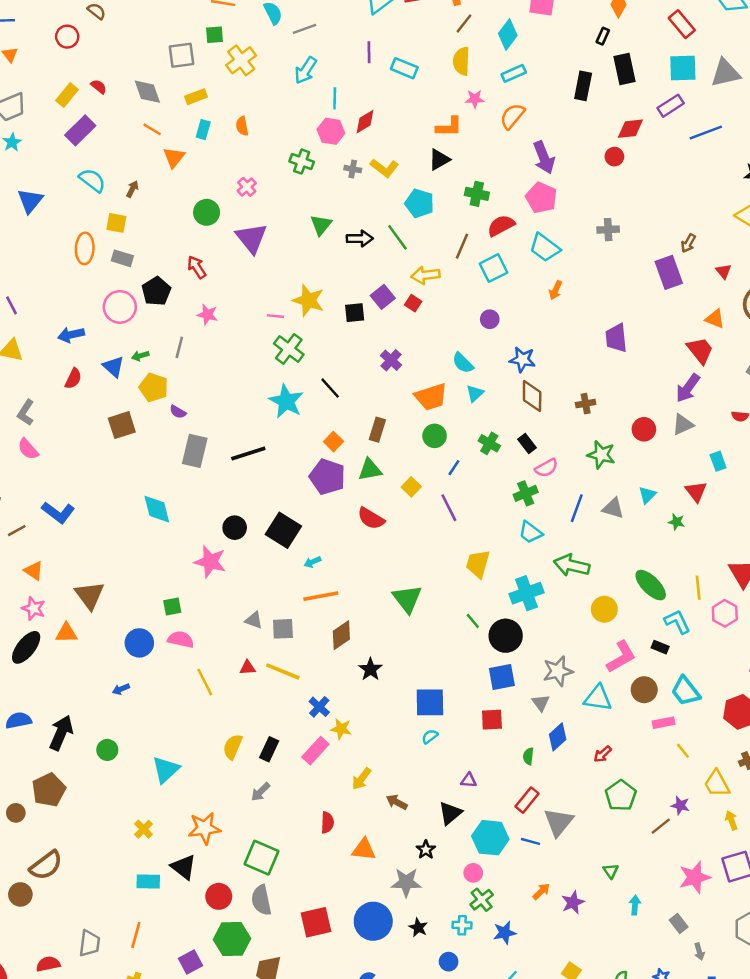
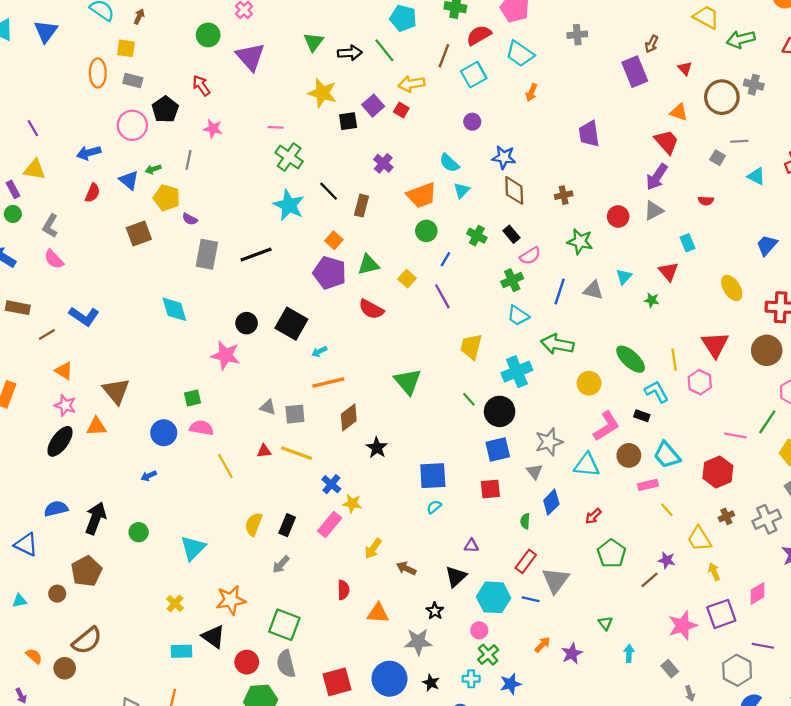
yellow star: (308, 300) -> (322, 93), moved
brown rectangle: (377, 430) -> (362, 206), moved

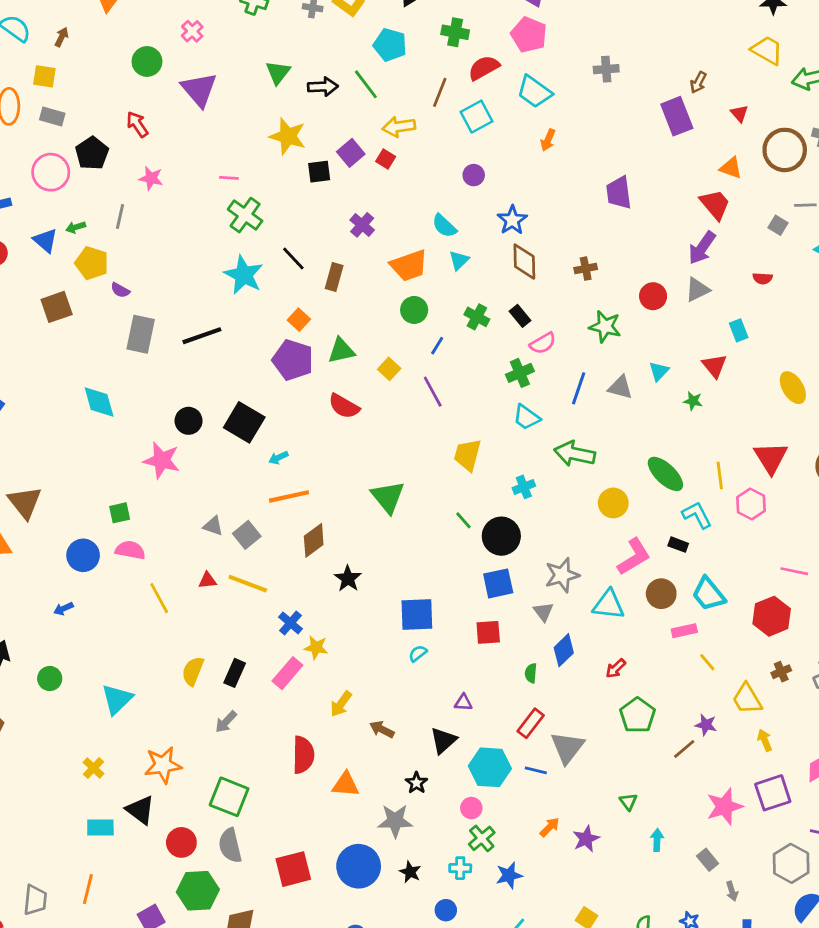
blue star: (504, 157) -> (512, 220), turned 30
cyan cross: (517, 372) -> (524, 487), size x0.6
gray square: (295, 414) -> (247, 535), turned -35
red semicircle: (343, 590) -> (303, 755), size x1.5

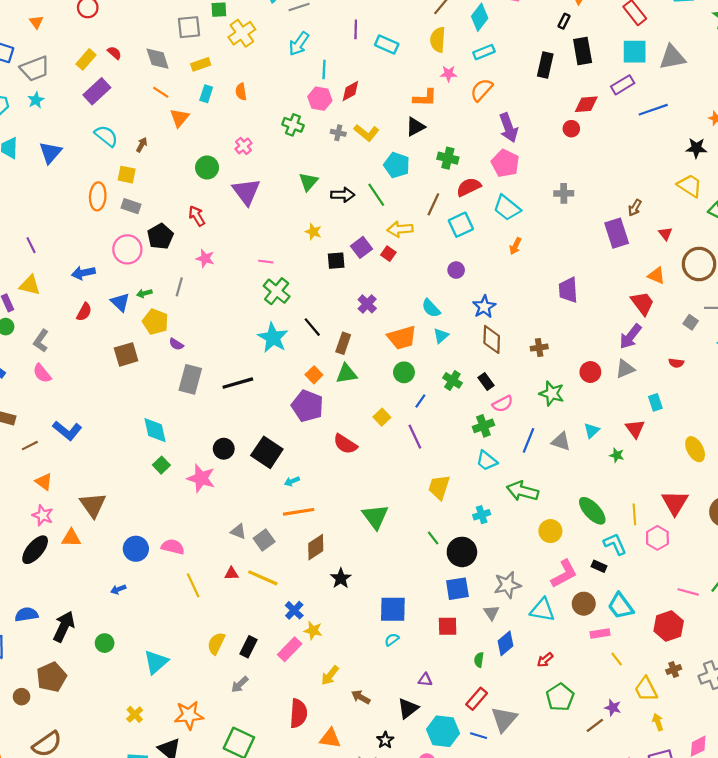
yellow star: (288, 136) -> (313, 232), size x0.6
green triangle: (341, 351) -> (346, 374), moved
green square: (120, 513) -> (161, 465), moved, turned -35

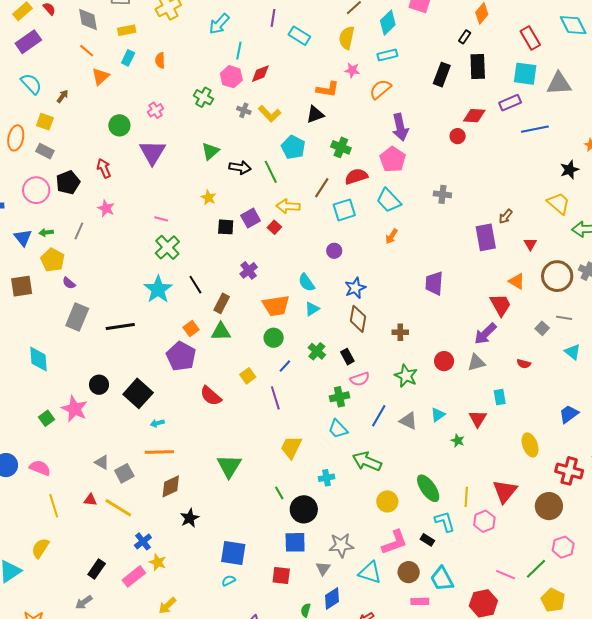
black star: (696, 148) -> (569, 170), turned -30
green square: (161, 465) -> (47, 418), moved
yellow semicircle: (216, 644) -> (40, 548), moved

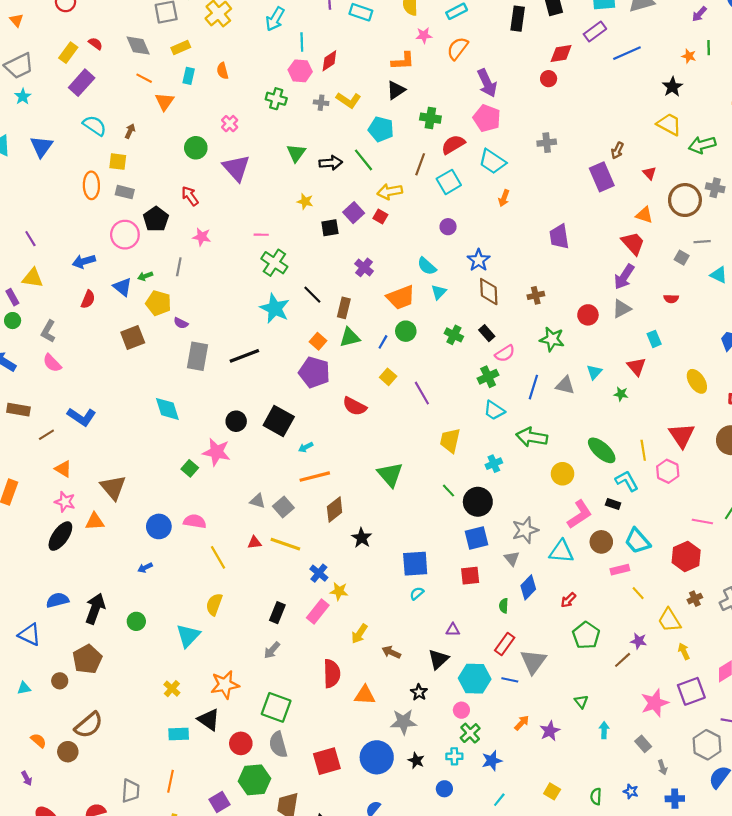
blue line: (285, 366) -> (383, 342), moved

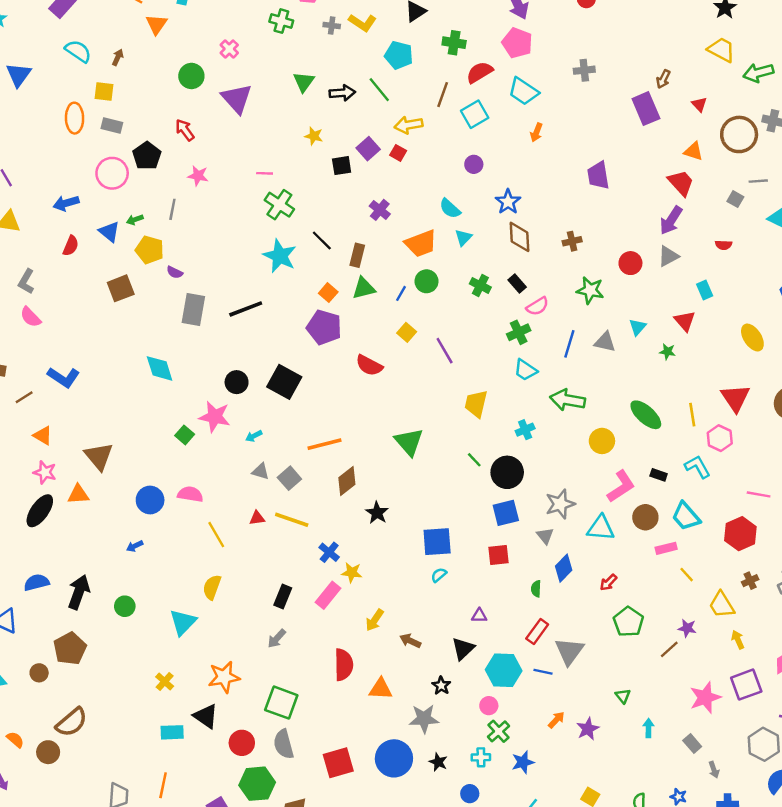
cyan arrow: (306, 447) -> (254, 436), moved
cyan L-shape: (627, 481) -> (697, 467), moved

